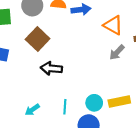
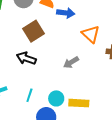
brown square: (38, 39) -> (34, 31), moved
gray arrow: (117, 52) -> (71, 62), moved

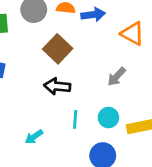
cyan line: (29, 95) -> (75, 119), moved
cyan circle: (56, 98) -> (108, 118), moved

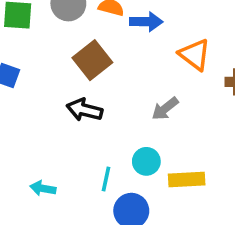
cyan line: (75, 119) -> (106, 179), moved
cyan arrow: (34, 137) -> (43, 188), moved, turned 36

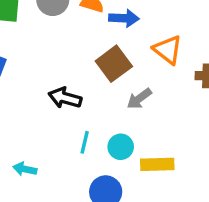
brown square: (92, 60) -> (114, 64), moved
cyan line: (106, 179) -> (85, 142), moved

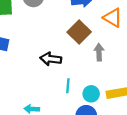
gray arrow: (139, 99) -> (99, 52), turned 133
cyan circle: (121, 147) -> (91, 94), moved

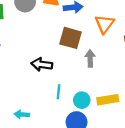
orange triangle: (113, 18) -> (104, 24), turned 36
brown square: (79, 32) -> (71, 38), turned -30

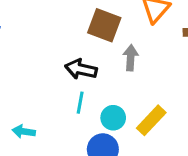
black arrow: (42, 64) -> (81, 69), moved
yellow rectangle: (108, 100) -> (151, 120), turned -42

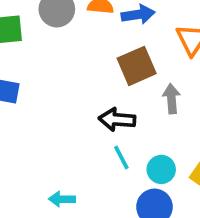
brown square: (104, 25) -> (137, 66), turned -36
cyan line: (80, 103) -> (121, 158), turned -30

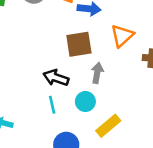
cyan circle: (161, 169) -> (85, 102), moved

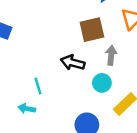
cyan line: (52, 105) -> (38, 86), moved

